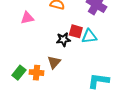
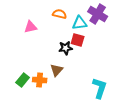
cyan triangle: (89, 36) -> (80, 23), moved
cyan L-shape: (98, 81) -> (100, 88), turned 100

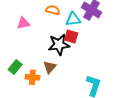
black star: (66, 48) -> (59, 45), size x1.5
green rectangle: (23, 80) -> (15, 67), moved

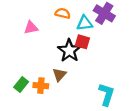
black star: (59, 45) -> (69, 51), turned -30
green rectangle: (15, 67) -> (21, 84), moved

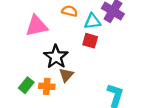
pink triangle: (31, 28) -> (37, 26), size x1.5
black star: (69, 51) -> (56, 57), moved

